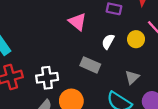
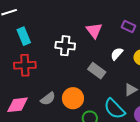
white cross: (47, 78) -> (65, 46), moved

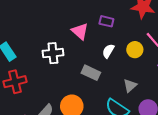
purple rectangle: (128, 26) -> (106, 21), moved

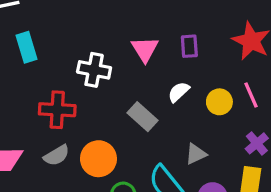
purple rectangle: (106, 21) -> (189, 46), turned 56
red cross: (15, 82) -> (57, 110), moved

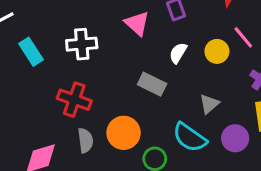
white cross: (94, 70) -> (82, 44), moved
red cross: (57, 110) -> (74, 100), turned 32
gray semicircle: (57, 155) -> (85, 140), turned -50

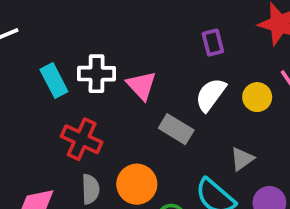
pink triangle: (137, 23) -> (141, 85), moved
cyan rectangle: (31, 52) -> (54, 80), moved
white semicircle: (178, 53) -> (211, 95), size x1.4

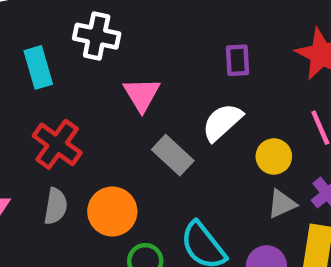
white cross: (97, 74) -> (97, 36), moved
yellow circle: (257, 97) -> (274, 156), moved
gray triangle: (242, 159) -> (282, 204), moved

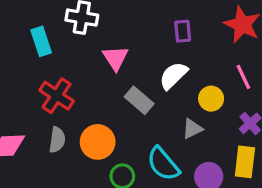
gray triangle: (282, 204) -> (192, 129), moved

